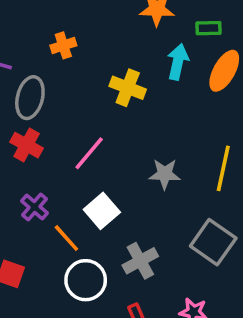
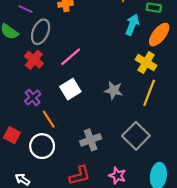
yellow cross: (128, 88) -> (146, 63), moved
pink line: (89, 153) -> (71, 57), moved
white square: (102, 211) -> (70, 89), moved
white circle: (86, 280) -> (42, 146), moved

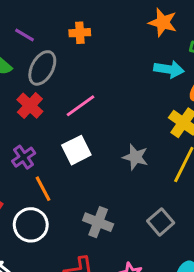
cyan arrow: (132, 25) -> (169, 69), turned 72
gray square: (136, 136) -> (161, 222), size x0.7
gray cross: (91, 140) -> (98, 222), turned 36

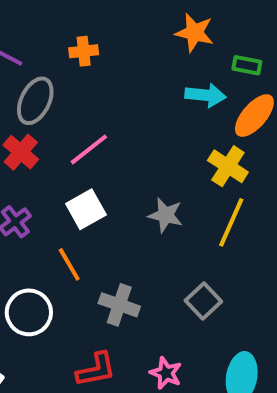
orange line: (43, 189) -> (69, 264), moved

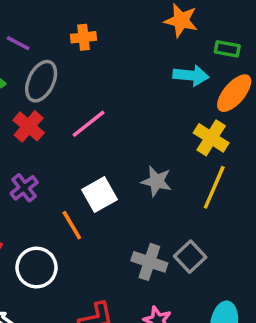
white square: (86, 209) -> (100, 195), moved
gray cross: (119, 305) -> (149, 262), moved

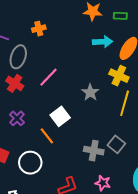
green rectangle: (227, 49) -> (120, 16), moved
gray star: (156, 181) -> (90, 92), moved, turned 30

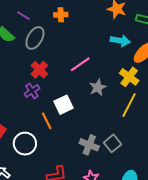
pink line: (48, 77) -> (80, 64), moved
red cross: (15, 83) -> (39, 70), moved
purple cross: (17, 118) -> (32, 91), moved

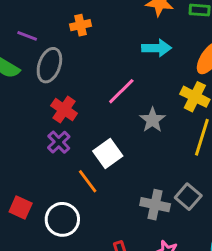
cyan arrow: (120, 41) -> (157, 48), moved

